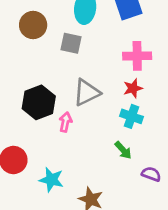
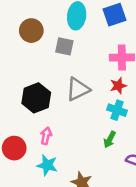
pink arrow: (65, 122) -> (46, 136), moved
green arrow: (123, 150) -> (110, 139), turned 70

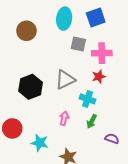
gray square: (64, 46) -> (78, 44), moved
cyan cross: (117, 110) -> (88, 99), moved
pink arrow: (46, 136) -> (64, 118), moved

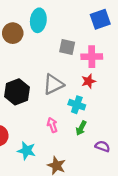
blue square: (96, 18) -> (100, 19), moved
cyan ellipse: (64, 19) -> (38, 20), moved
pink arrow: (64, 118) -> (52, 125), turned -32

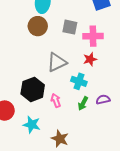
brown circle: (13, 33) -> (38, 26), moved
black hexagon: (17, 92) -> (33, 89), moved
purple semicircle: (102, 146) -> (103, 99), moved, turned -32

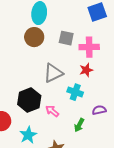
pink arrow: (56, 100) -> (52, 111), turned -32
green arrow: (83, 103) -> (79, 125), moved
cyan star: (32, 125) -> (28, 135), turned 30

